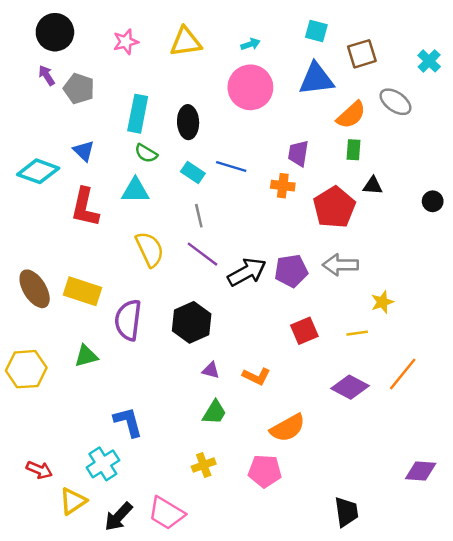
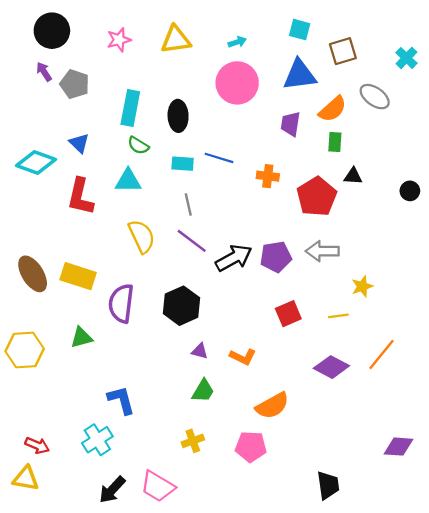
purple trapezoid: (298, 153) -> (291, 124), moved
cyan rectangle: (193, 172) -> (183, 164), turned -30
yellow triangle: (73, 501) -> (26, 478), moved, turned 44

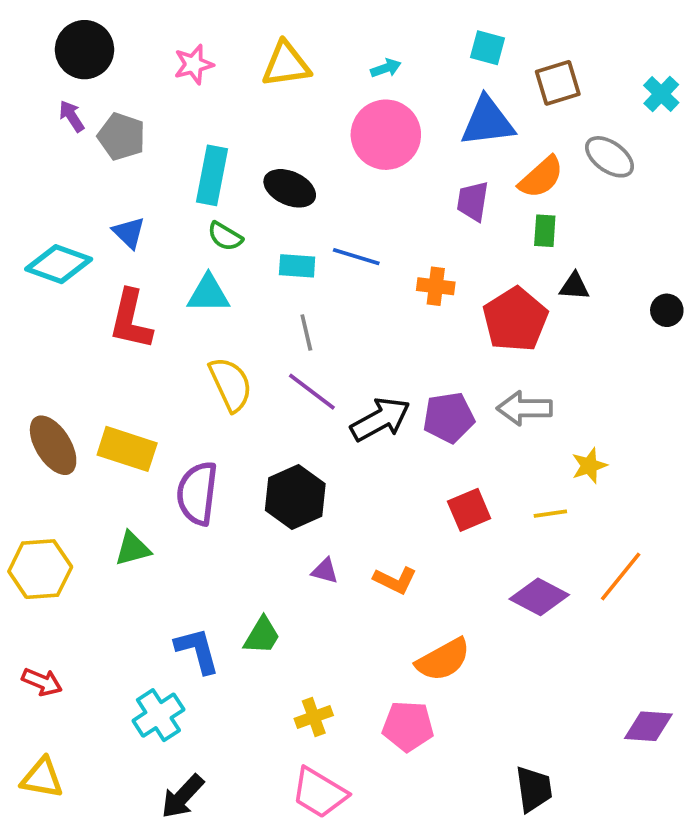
black ellipse: (178, 116) -> (290, 188), turned -64
green trapezoid: (203, 391) -> (262, 636), moved
red arrow: (37, 445) -> (42, 682), moved
pink trapezoid: (158, 486) -> (319, 793), moved

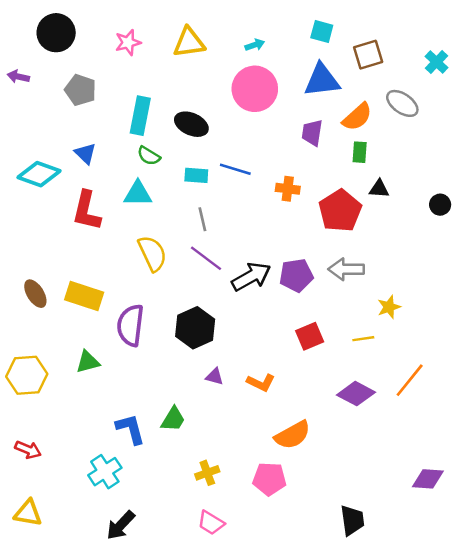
purple arrow: (72, 116) -> (18, 77), moved, turned -45
brown ellipse: (53, 445) -> (35, 294), size x0.7
pink trapezoid: (319, 793) -> (211, 523), size x0.7

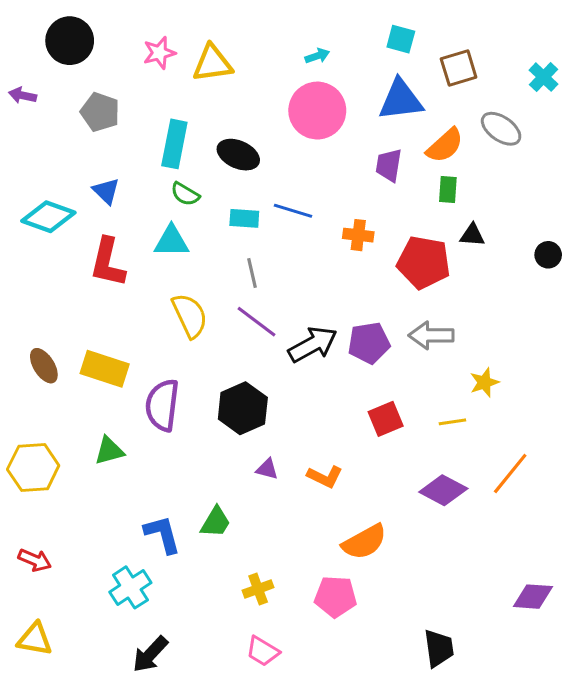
yellow triangle: (189, 42) -> (212, 63), moved
red pentagon: (340, 211) -> (424, 262), turned -30

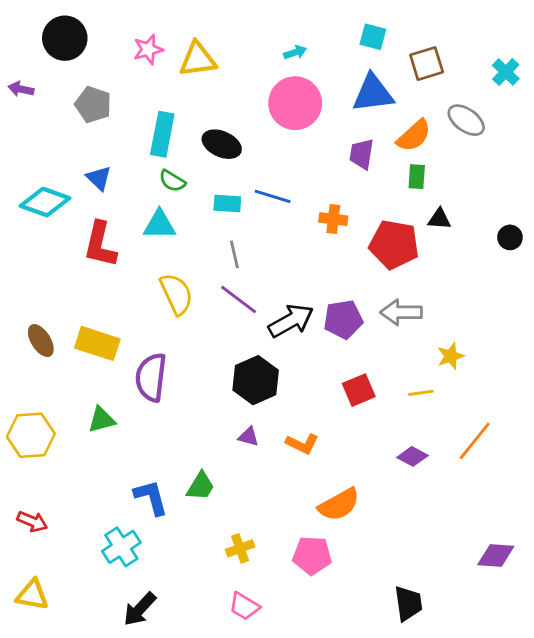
black hexagon: (243, 408) -> (256, 380), moved
purple diamond: (443, 490) -> (412, 456), size x0.7

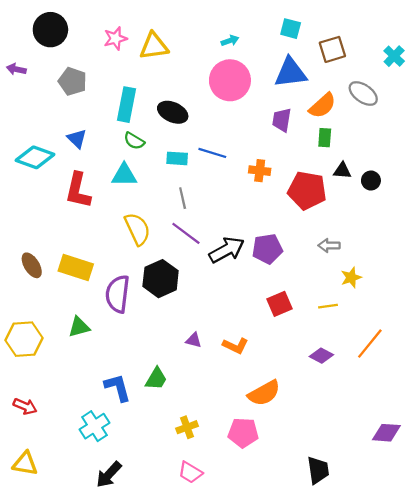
black circle: (510, 237) -> (371, 181), moved
gray arrow: (401, 312) -> (329, 245), moved, size x0.7
black hexagon: (256, 380) -> (161, 279), moved

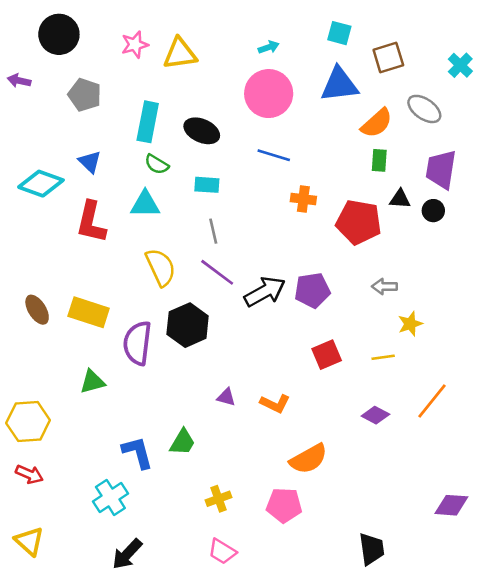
purple trapezoid: (282, 120) -> (441, 169), moved, size x1.4
blue line: (212, 153) -> (274, 155), moved
yellow hexagon: (24, 339) -> (28, 422), moved
yellow triangle: (25, 464) -> (29, 541), turned 32

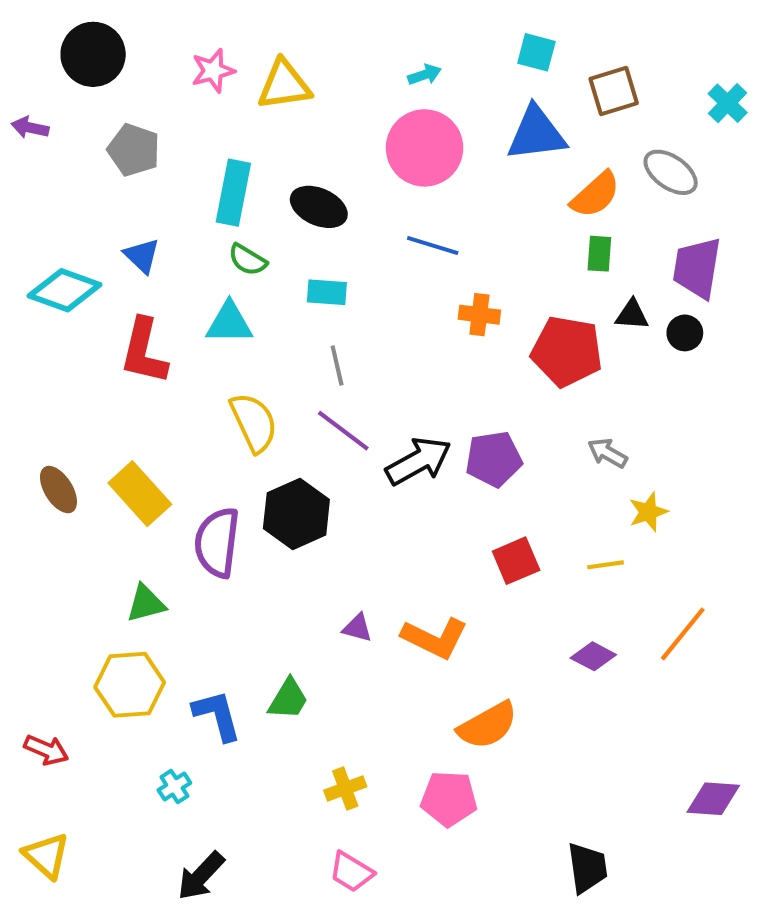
gray arrow: (384, 286) -> (608, 453), turned 30
yellow rectangle: (89, 312) -> (140, 494), turned 30
orange L-shape: (275, 404) -> (435, 638), size x1.4
yellow hexagon: (28, 422) -> (130, 685), moved
cyan cross: (110, 497) -> (174, 786), size x0.6

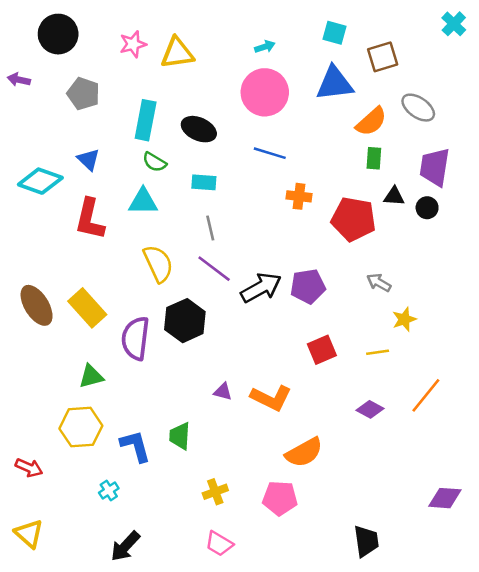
cyan cross: (728, 103) -> (454, 24), moved
brown ellipse: (58, 490) -> (37, 305), size x1.4
green trapezoid: (288, 699) -> (180, 436), turned 152

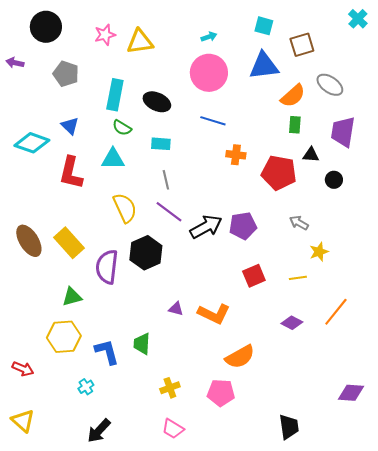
black circle: (427, 208) -> (334, 180), moved

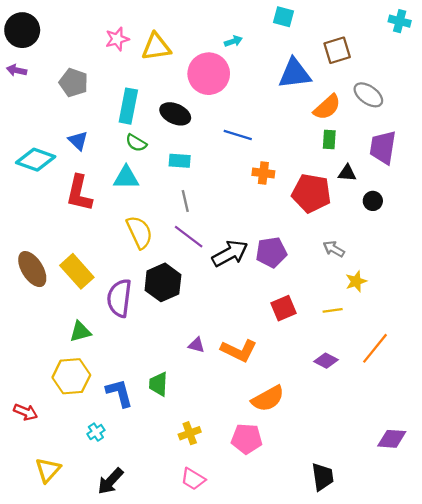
cyan cross: (358, 19) -> (400, 21), turned -30
cyan square: (264, 26) -> (284, 17), moved
black circle: (46, 27) -> (22, 30), moved
pink circle: (209, 73) -> (209, 74), moved
yellow triangle: (23, 421) -> (48, 470), moved, turned 30

